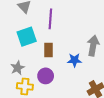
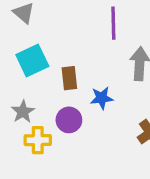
purple line: (50, 19) -> (113, 23), moved
blue star: (75, 60) -> (102, 98), moved

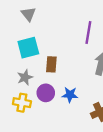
blue star: (102, 98) -> (70, 95), moved
gray star: (23, 112) -> (25, 77), moved

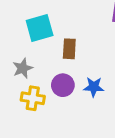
gray star: (25, 77) -> (23, 68), moved

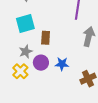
gray star: (23, 68) -> (26, 52), moved
yellow cross: (33, 98) -> (20, 71), turned 35

